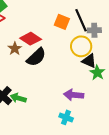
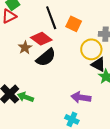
black line: (81, 20) -> (51, 18), moved

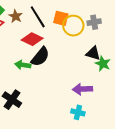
brown star: (25, 48) -> (16, 16), moved
yellow circle: (91, 49) -> (73, 26), moved
green arrow: (25, 97) -> (23, 65), moved

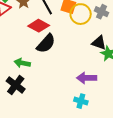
gray cross: (94, 22) -> (101, 12), turned 32
green arrow: (23, 65) -> (22, 63), moved

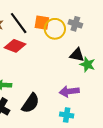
black semicircle: (46, 44) -> (31, 103), moved

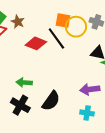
black line: (19, 23) -> (56, 39), moved

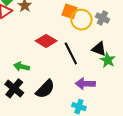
black line: (56, 39) -> (71, 53), moved
red diamond: (36, 43) -> (46, 41), moved

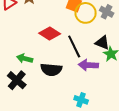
purple arrow: (85, 84) -> (88, 65), moved
black semicircle: (45, 89) -> (51, 70), moved, turned 50

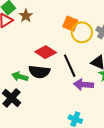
black semicircle: (51, 70) -> (39, 72), moved

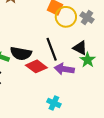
red diamond: (46, 52) -> (36, 66), moved

